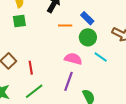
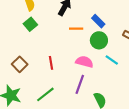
green square: (19, 21) -> (30, 24), turned -32
red line: (31, 68) -> (51, 63), moved

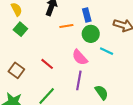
blue rectangle: (98, 21) -> (87, 15), turned 40
pink semicircle: (84, 62) -> (80, 57), turned -138
red line: (51, 63) -> (47, 64), turned -32

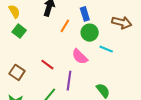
orange line: (66, 26) -> (65, 26), turned -48
purple line: (79, 80) -> (69, 81), moved

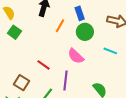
cyan line: (106, 49) -> (110, 51), moved
brown square: (17, 72) -> (21, 83), moved

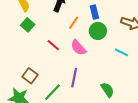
pink semicircle: (76, 56) -> (78, 47), moved
red line: (44, 65) -> (53, 45), moved

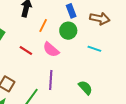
blue rectangle: (94, 12) -> (71, 11), moved

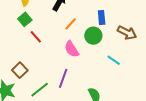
red line: (26, 50) -> (36, 37), moved

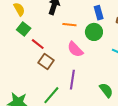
orange line: (71, 24) -> (69, 25), turned 64
brown square: (20, 70) -> (46, 61), moved

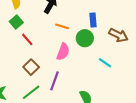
pink semicircle: (75, 49) -> (63, 52), turned -126
brown square: (46, 61) -> (31, 67), moved

